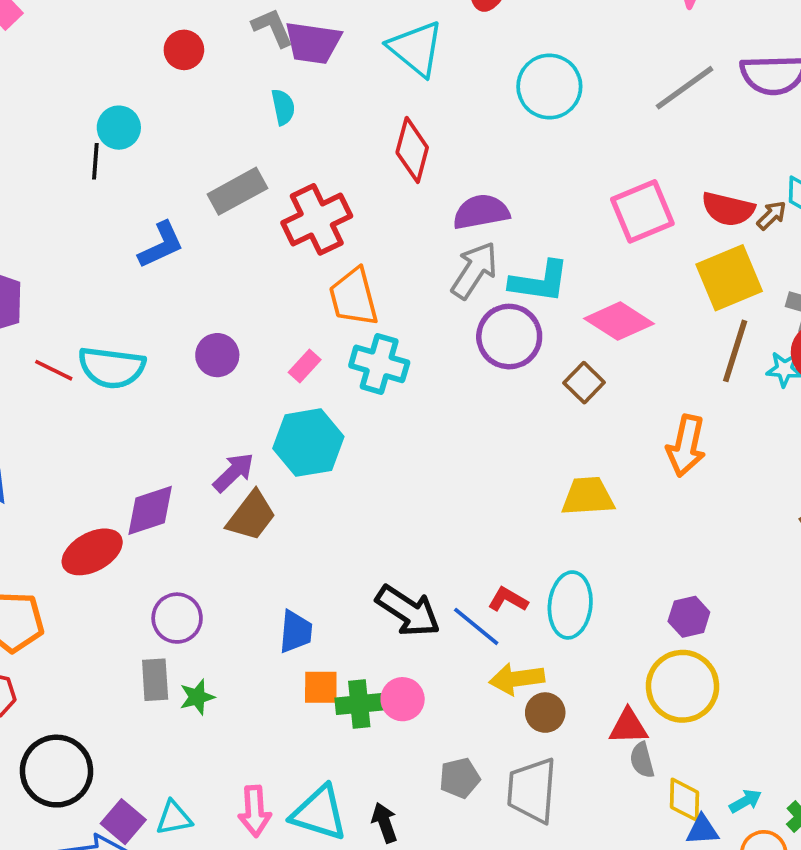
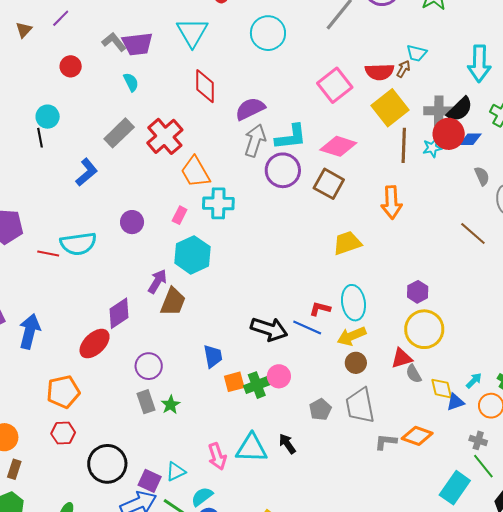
cyan triangle: (416, 49) -> (192, 32), turned 36
brown square: (584, 383) -> (329, 184), size x1.4
yellow arrow: (517, 679) -> (352, 336), moved

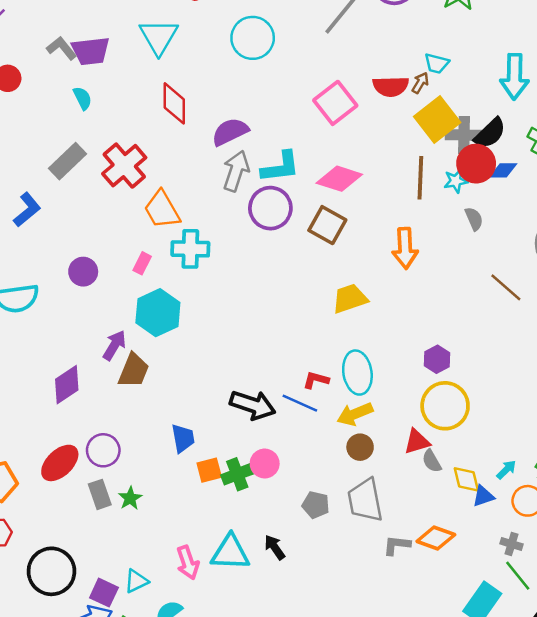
yellow square: (390, 108) -> (437, 120), moved
gray semicircle: (482, 176) -> (474, 219), moved
red ellipse: (95, 344) -> (60, 463), moved
gray pentagon: (320, 410) -> (316, 505), turned -30

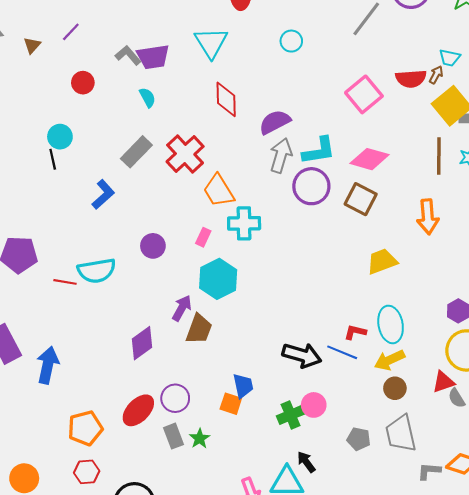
cyan circle: (253, 38) -> (291, 41), size x0.6
orange square: (209, 470) -> (231, 404), moved, turned 35
black arrow: (275, 547) -> (306, 462), moved

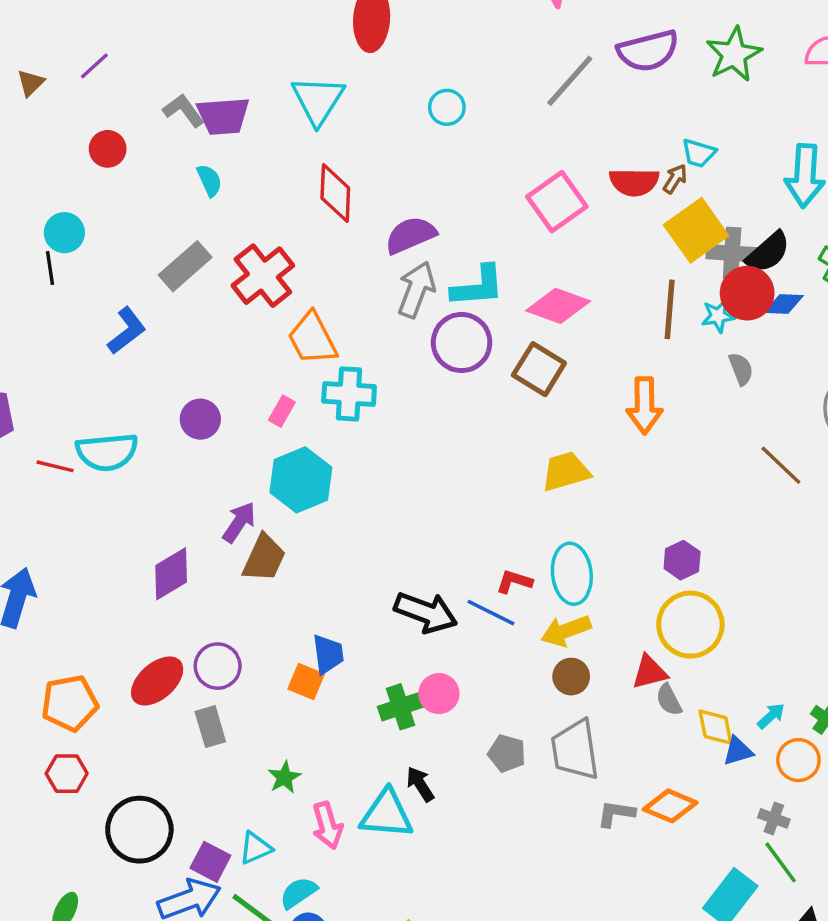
green star: (200, 439) -> (284, 777), moved

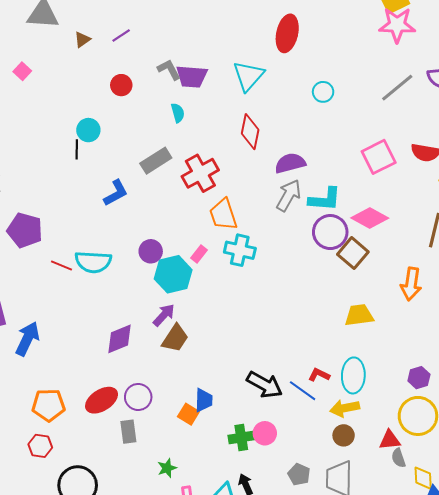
purple circle: (462, 343) -> (330, 232), moved
cyan hexagon: (301, 480) -> (173, 274), moved

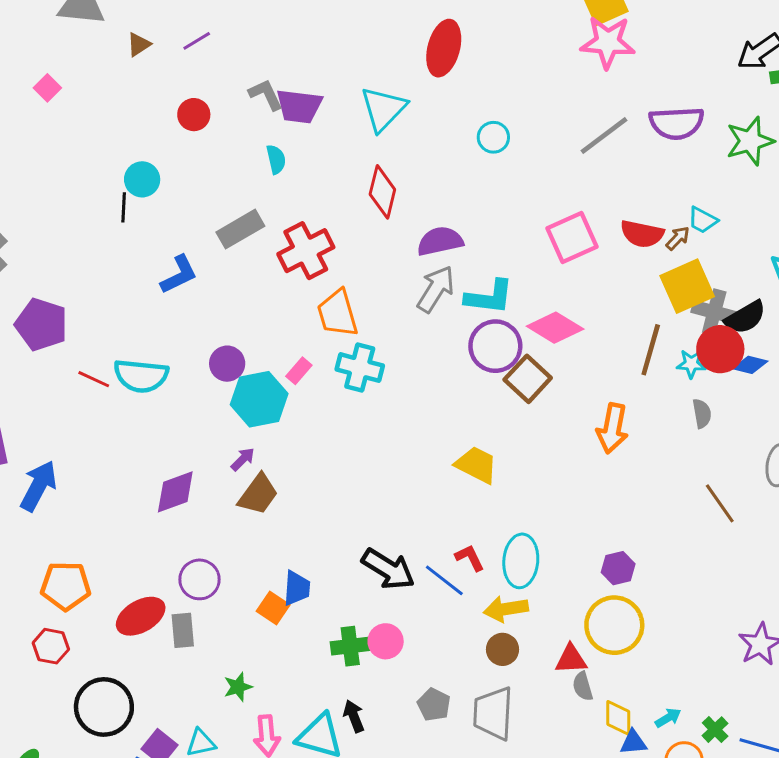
purple arrow: (164, 315) -> (243, 459), size x0.7
yellow trapezoid: (359, 315) -> (476, 465), moved, turned 32
red L-shape: (319, 375) -> (470, 558), turned 35
red ellipse: (102, 400) -> (141, 616), moved

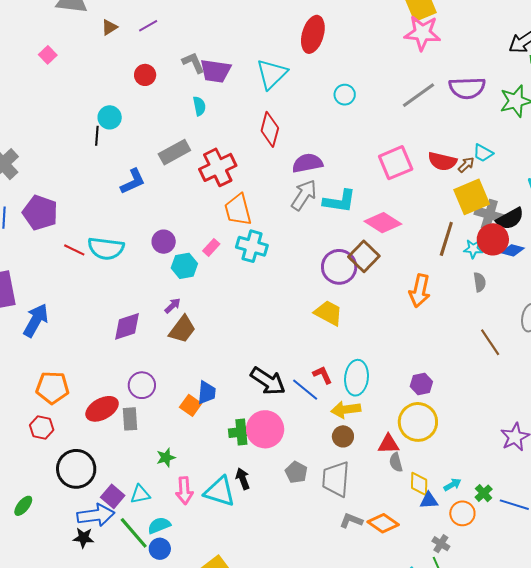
purple circle: (495, 346) -> (339, 267), moved
cyan hexagon: (259, 399) -> (184, 266), size x0.7
pink circle: (386, 641) -> (265, 429), size x1.6

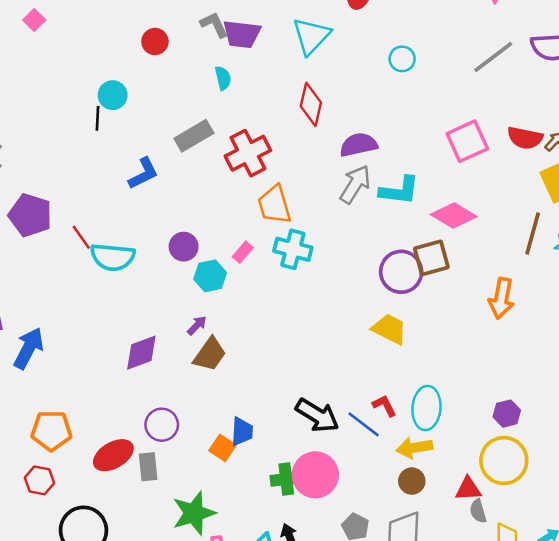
red line: (74, 250) -> (81, 237), moved, turned 30
brown square: (364, 256) -> (431, 258), turned 32
green star: (166, 458) -> (194, 513), size x1.8

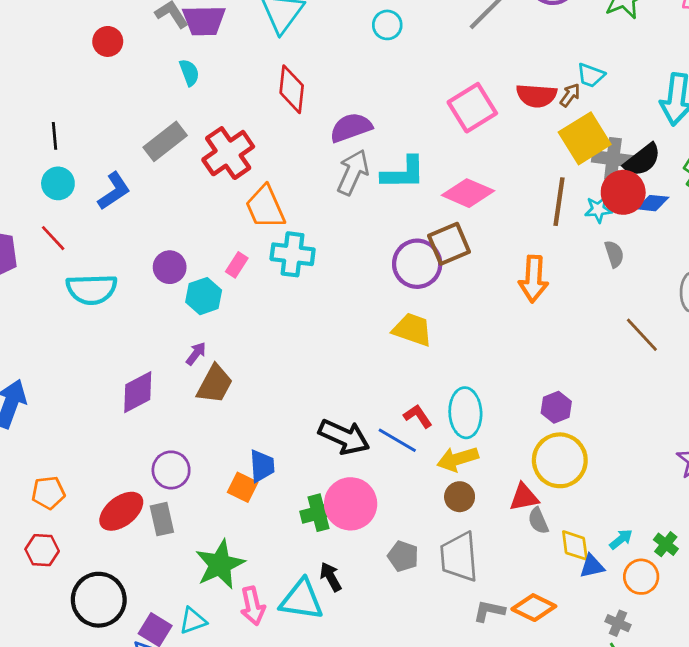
cyan circle: (113, 95) -> (58, 183), moved
red line: (81, 237) -> (53, 238), moved
orange pentagon: (51, 431) -> (48, 493), size x0.7

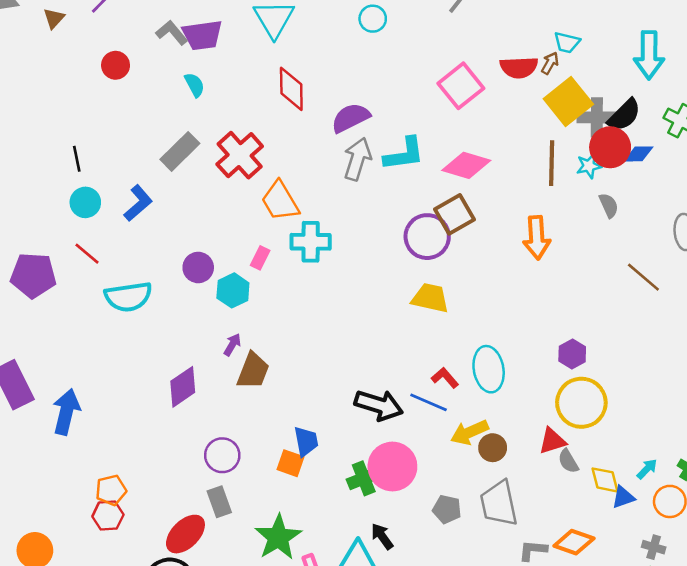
yellow arrow: (458, 459) -> (469, 432), moved
red ellipse: (121, 511) -> (185, 534), moved
red hexagon: (42, 550) -> (108, 516), moved

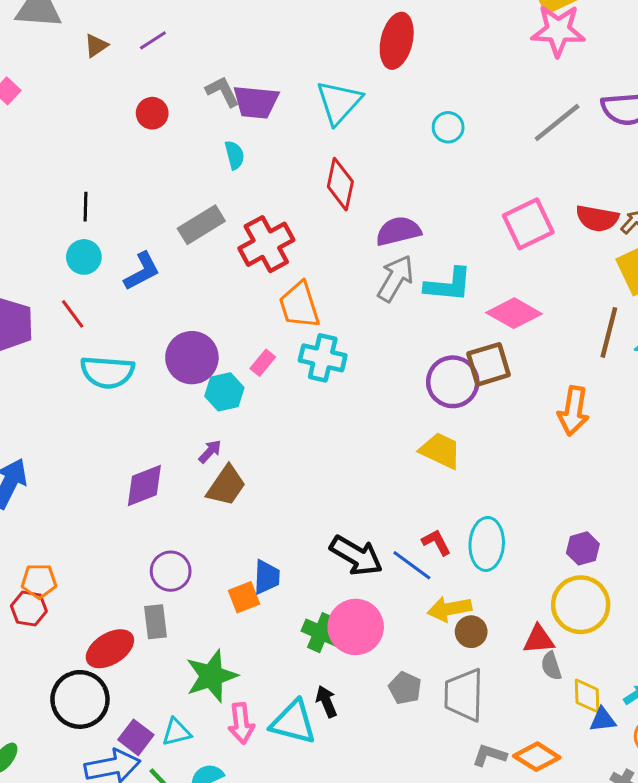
purple circle: (198, 267) -> (192, 358), size x1.5
orange square: (291, 463) -> (244, 597), turned 36
green cross: (364, 478) -> (321, 633), turned 32

